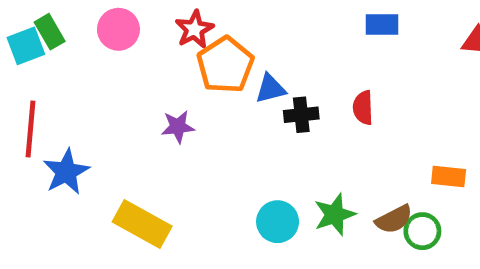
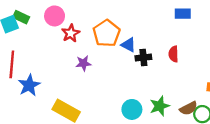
red star: (194, 29) -> (71, 33), moved
green rectangle: (50, 32) -> (21, 17), turned -35
blue triangle: (270, 89) -> (128, 45), turned 42

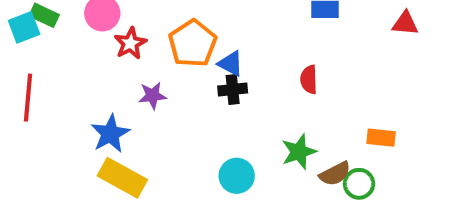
black cross: (143, 58) -> (233, 90), moved
blue star: (29, 85) -> (110, 134), moved
green star: (160, 106) -> (299, 152), moved

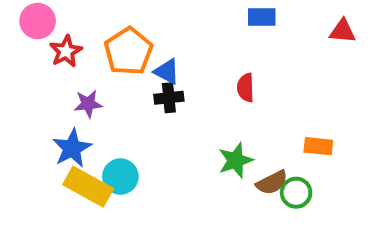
blue star: (110, 134) -> (72, 148), moved
cyan circle: (237, 176) -> (120, 177), moved
yellow rectangle: (122, 178) -> (88, 187), moved

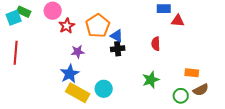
red triangle: (343, 31) -> (178, 21), moved
cyan circle: (120, 177) -> (104, 89), moved
brown semicircle: (272, 183) -> (201, 90), moved

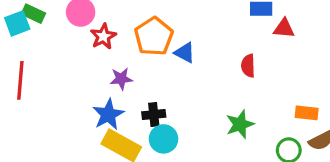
black cross: (118, 49) -> (154, 115), moved

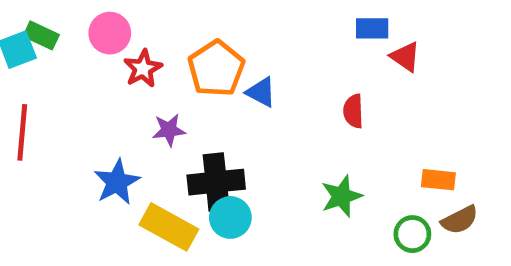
red triangle: (284, 28) -> (405, 57), turned 30
blue star: (108, 115) -> (117, 182), moved
black cross: (154, 115) -> (216, 182), size x1.6

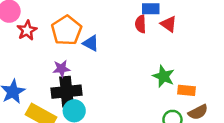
red semicircle: (353, 111) -> (141, 24), moved
purple star: (169, 130) -> (61, 69), moved
green star: (341, 196) -> (164, 76), moved, turned -30

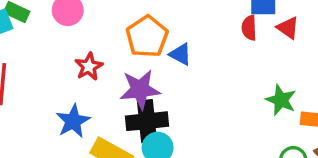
red star: (27, 30) -> (89, 67), moved
purple star: (61, 69) -> (140, 89), size x1.6

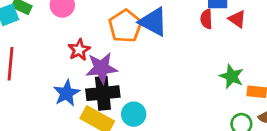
blue triangle: (180, 54) -> (153, 22), moved, size x1.6
purple star: (140, 89) -> (101, 68), moved
black cross: (147, 121) -> (103, 93), moved

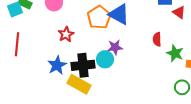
red semicircle: (206, 19) -> (157, 39), moved
purple star: (101, 68) -> (115, 47), moved, size x0.7
cyan circle: (134, 114) -> (105, 59), moved

